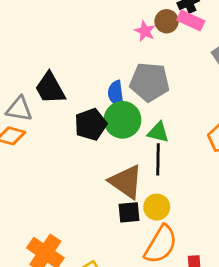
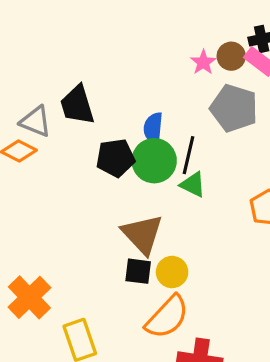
gray pentagon: (150, 82) -> (234, 108), moved
black line: (158, 159) -> (189, 155), moved

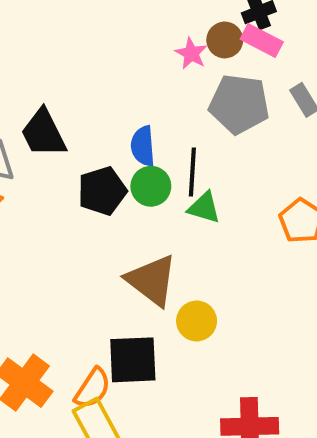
green circle: (154, 161) -> (151, 186), size x0.7
black square: (138, 271) -> (133, 360), moved, size x1.5
orange semicircle: (167, 317) -> (93, 388), moved, size x0.7

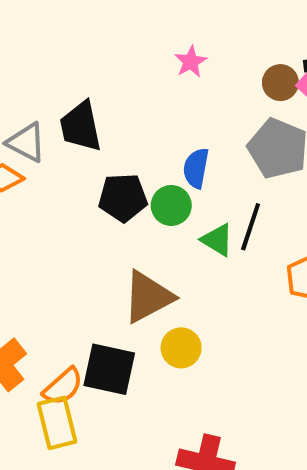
pink star: (191, 53) -> (191, 62), moved
blue semicircle: (143, 146) -> (196, 168), moved
black line: (192, 172) -> (251, 227), moved
brown triangle: (152, 280) -> (148, 297), turned 40

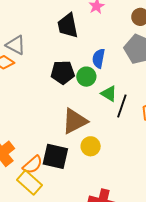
black trapezoid: (81, 126) -> (68, 26), moved
black line: (251, 227) -> (122, 106), moved
yellow rectangle: (57, 423) -> (30, 182), turned -35

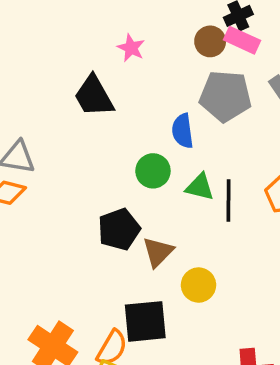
blue semicircle: (99, 58) -> (183, 131), moved
black pentagon: (63, 72) -> (119, 229), moved
brown triangle: (75, 121) -> (158, 252), size x0.7

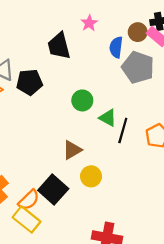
blue semicircle: (183, 131) -> (116, 47), moved
black pentagon: (119, 229) -> (29, 82), moved
black square: (145, 321) -> (53, 190), turned 32

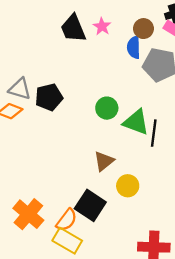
brown circle: (138, 32) -> (143, 29), moved
black trapezoid: (59, 46) -> (73, 28), moved
green triangle: (108, 118) -> (136, 122), size x1.4

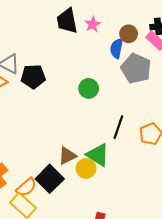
green circle: (107, 108) -> (89, 88), moved
green triangle: (136, 122) -> (98, 155), moved
brown triangle: (104, 161) -> (67, 156), moved

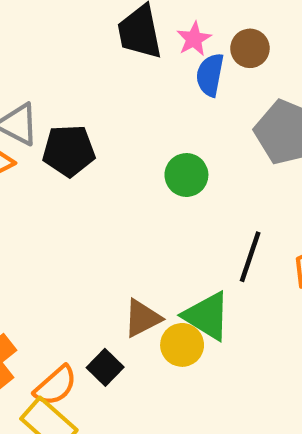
brown circle: (129, 34) -> (250, 48), moved
blue semicircle: (117, 48) -> (210, 75), moved
black square: (50, 179) -> (105, 367), size x0.6

